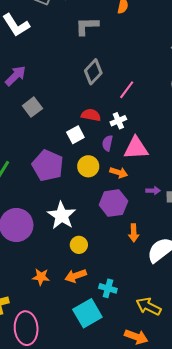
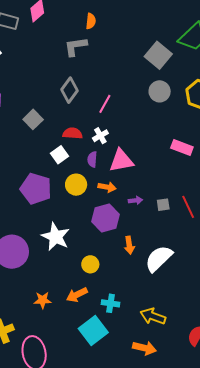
gray L-shape: (87, 26) -> (76, 46), moved
gray square: (32, 107) -> (33, 119), moved
purple arrow: (153, 191) -> (135, 200), moved
yellow circle: (79, 245) -> (90, 264), moved

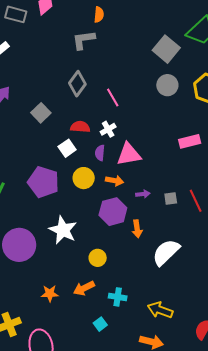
pink line: (105, 104) -> (113, 97), turned -60
pink rectangle: (182, 148) -> (190, 141), turned -35
orange arrow: (129, 245) -> (137, 229), moved
cyan square: (93, 331) -> (100, 324), size x0.5

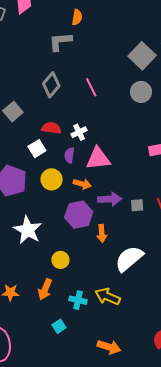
pink line: (113, 97) -> (91, 87), moved
purple arrow: (143, 194) -> (110, 199), size x1.6
orange arrow: (84, 288) -> (45, 289), turned -45
yellow arrow: (160, 310) -> (108, 296), moved

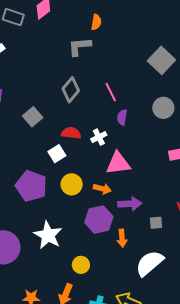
gray circle: (141, 92) -> (163, 108), moved
purple semicircle: (69, 155) -> (122, 117), moved
gray square: (137, 205) -> (156, 223), moved

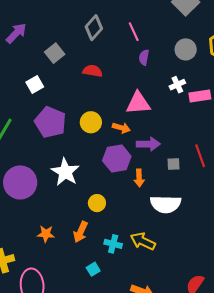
white cross: (99, 137) -> (177, 85), moved
white square: (57, 154) -> (35, 85), moved
white semicircle: (150, 263) -> (166, 204), turned -140

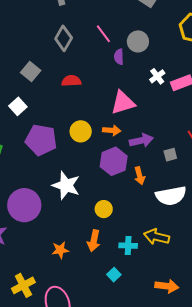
gray circle: (186, 49) -> (138, 41), moved

